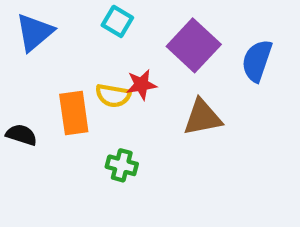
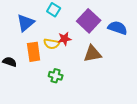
blue triangle: (35, 32) -> (26, 23), moved
blue semicircle: (257, 61) -> (118, 28), turned 90

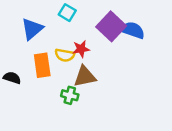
blue semicircle: (118, 28) -> (132, 30), moved
brown triangle: (93, 54) -> (85, 76), moved

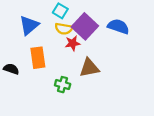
purple square: (111, 26) -> (85, 26), moved
yellow semicircle: (65, 55) -> (64, 29), moved
brown triangle: (85, 76) -> (89, 68), moved

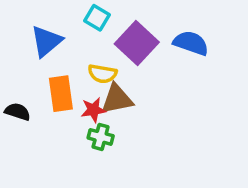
yellow semicircle: (64, 29) -> (102, 74), moved
red star: (73, 43) -> (93, 110), moved
brown triangle: (89, 68) -> (117, 99), moved

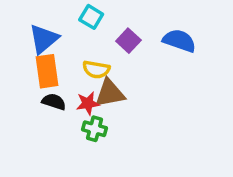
purple square: (137, 43) -> (128, 41), size x0.6
orange rectangle: (61, 94) -> (47, 71), moved
black semicircle: (18, 112) -> (54, 102), moved

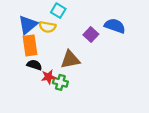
purple square: (128, 41) -> (91, 35), moved
yellow semicircle: (96, 69) -> (47, 27), moved
red star: (88, 103) -> (48, 77), moved

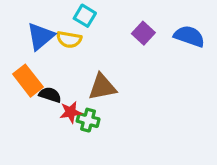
blue semicircle: (115, 26) -> (189, 36), moved
purple square: (91, 35) -> (143, 33), moved
orange rectangle: (30, 45) -> (28, 81), moved, turned -30

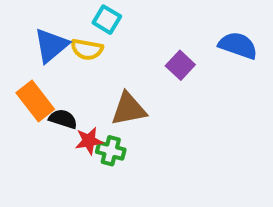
purple square: (143, 33) -> (180, 65), moved

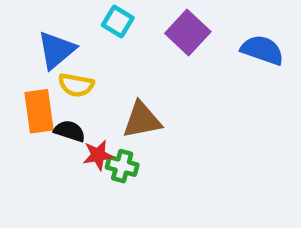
yellow semicircle: (87, 49) -> (76, 85), moved
purple square: (180, 65) -> (188, 32), moved, size x1.4
orange rectangle: (35, 101) -> (39, 111), turned 30

